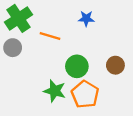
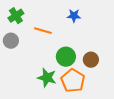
green cross: (18, 18) -> (16, 16), size x0.7
brown circle: (115, 65) -> (91, 60), moved

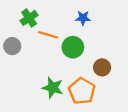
green cross: (16, 16) -> (29, 18), moved
green circle: (66, 57) -> (73, 47), moved

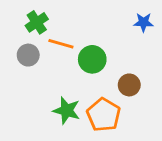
blue star: (83, 18) -> (143, 22), moved
gray circle: (12, 46) -> (28, 55), moved

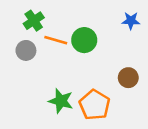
green circle: (92, 59) -> (84, 40), moved
brown circle: (129, 85) -> (128, 78), moved

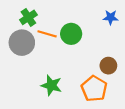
gray circle: (26, 50) -> (22, 43), size x1.5
orange pentagon: (95, 105) -> (94, 89), moved

